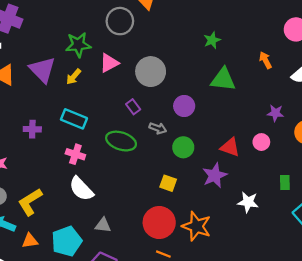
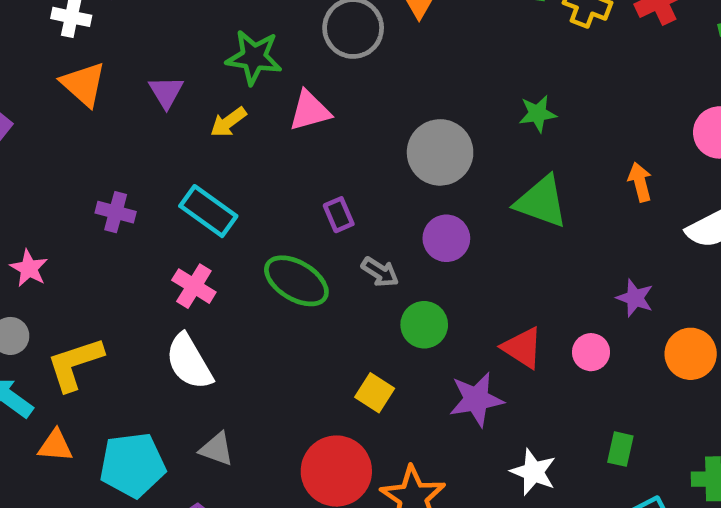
purple triangle: (42, 70) -> (166, 92), size x0.6
gray circle: (151, 72) -> (440, 152), moved

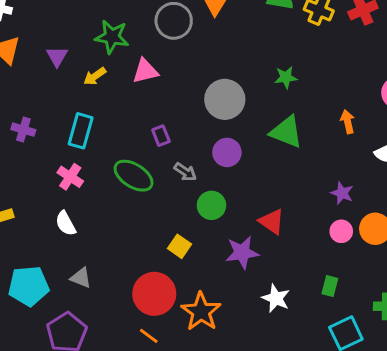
cyan rectangle: (208, 211) -> (81, 131), turned 68
pink circle: (591, 352) -> (341, 231), moved
white semicircle: (189, 362) -> (66, 223), size x0.7

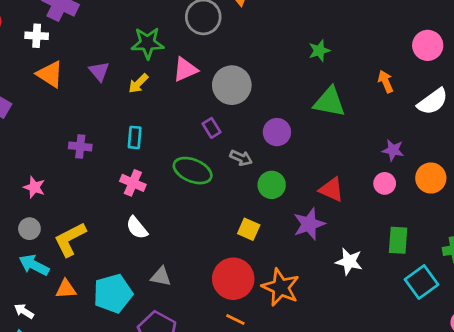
gray circle: (225, 99) -> (232, 85), moved
cyan rectangle: (81, 131) -> (135, 137), size x0.7
pink circle: (341, 231) -> (385, 183), moved
green rectangle: (330, 286) -> (398, 240), size x1.4

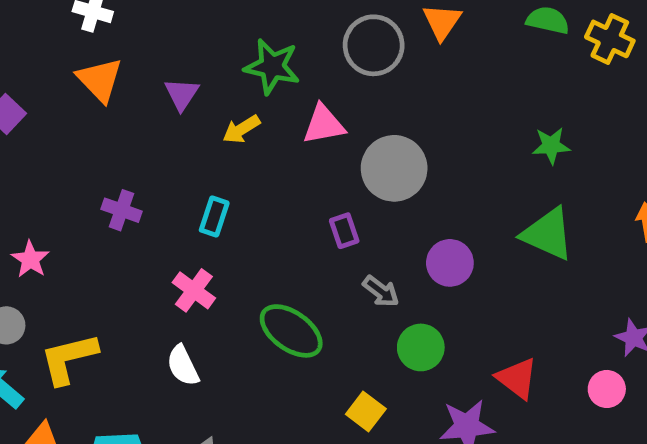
green ellipse: (193, 171) -> (291, 331), moved

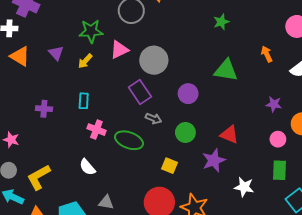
green star: (551, 146) -> (221, 22), moved
purple rectangle: (344, 231) -> (140, 92), size x1.6
pink cross: (194, 290) -> (96, 130), moved
gray arrow: (381, 291) -> (154, 119), moved
pink circle: (607, 389) -> (278, 139), moved

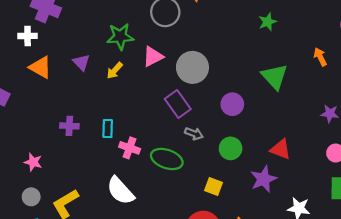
green triangle: (226, 70) -> (275, 77), turned 40
cyan rectangle: (84, 101) -> (108, 129), moved
white semicircle: (87, 167) -> (120, 191), size x1.5

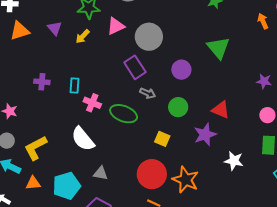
orange arrow: (320, 57) -> (263, 21), moved
orange triangle: (41, 67) -> (20, 31), turned -50

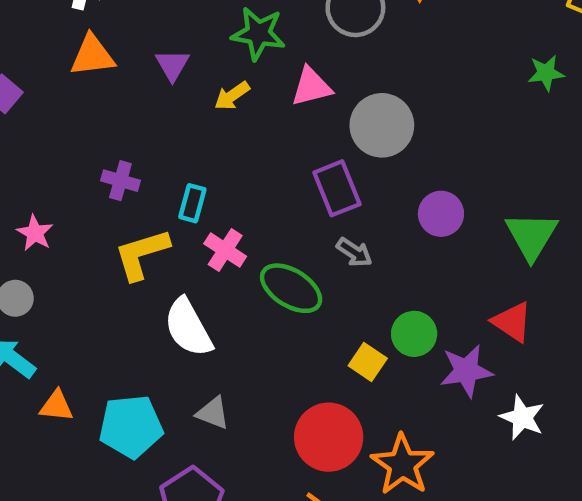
green triangle: (218, 48) -> (531, 236), moved
green circle: (178, 107) -> (414, 334), moved
yellow L-shape: (36, 148) -> (142, 254), moved
white star: (234, 161) -> (522, 417), moved

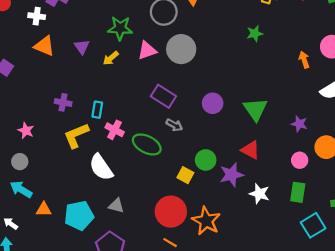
orange triangle: (92, 56) -> (44, 46), turned 35
gray circle: (382, 125) -> (181, 49), moved
purple rectangle: (337, 188) -> (163, 96), turned -30

